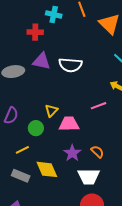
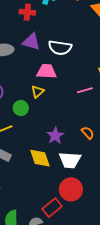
pink trapezoid: (69, 124) -> (47, 71), moved
orange semicircle: (97, 152) -> (88, 133), moved
yellow diamond: (47, 169) -> (40, 158), moved

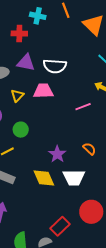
yellow triangle: (37, 92) -> (17, 95), moved
red circle: (71, 189) -> (91, 212), moved

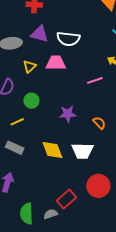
purple star: (57, 154) -> (68, 114), moved, turned 30

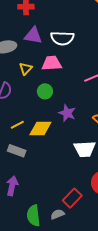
green circle: (31, 101) -> (45, 91), moved
purple star: (68, 114) -> (67, 113), turned 30
yellow diamond: (52, 150) -> (40, 128), moved, turned -65

